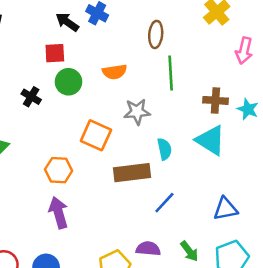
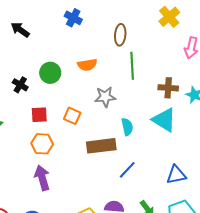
black arrow: (67, 22) -> (20, 30), moved
red square: (55, 53) -> (39, 115), moved
orange square: (96, 135) -> (72, 116), size x0.7

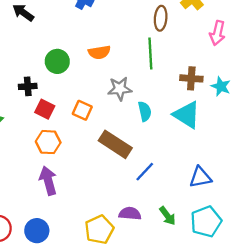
brown ellipse: (120, 35) -> (161, 18), moved
black cross: (20, 85) -> (28, 86), moved, turned -35
red square: (39, 115) -> (45, 109), turned 30
cyan semicircle: (127, 127) -> (145, 111), moved
brown rectangle: (101, 146) -> (115, 144), turned 40

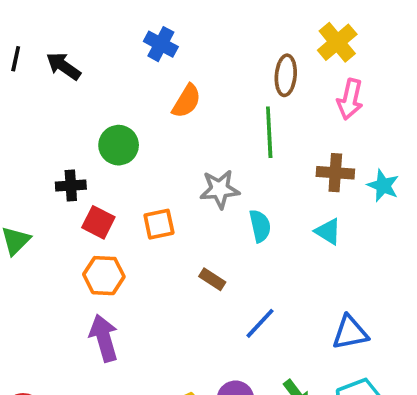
pink arrow: (217, 33) -> (350, 99), moved
orange semicircle: (99, 52) -> (187, 101), moved, turned -50
orange square: (82, 110) -> (159, 224), turned -36
cyan triangle: (187, 115) -> (328, 231), size x0.6
brown rectangle: (115, 144) -> (212, 279), size x0.5

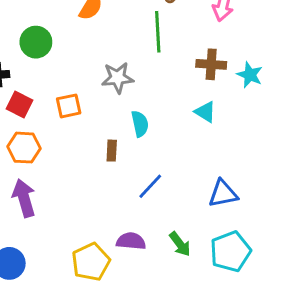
cyan semicircle: (260, 226) -> (140, 124), moved
brown rectangle: (212, 279) -> (112, 151), turned 60

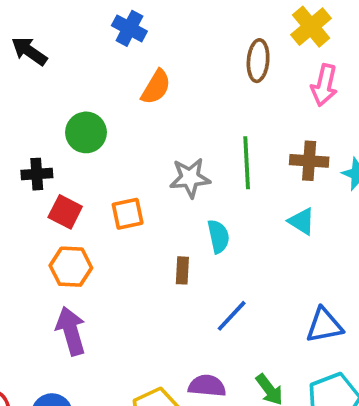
green line: (158, 32) -> (247, 163), moved

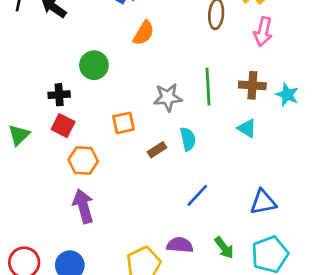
red square: (65, 212) -> (63, 126), moved
brown rectangle: (182, 270) -> (157, 150), moved, turned 54

